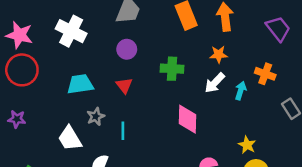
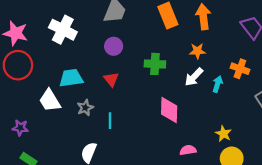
purple star: (17, 119) -> (20, 128), moved
white trapezoid: (70, 138) -> (50, 101), moved

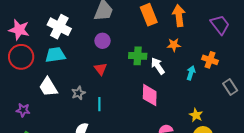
white arrow: (194, 77) -> (158, 66), moved, turned 102
cyan trapezoid: (71, 78) -> (55, 55), moved

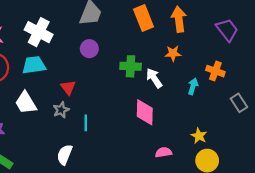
red triangle: (100, 69) -> (68, 88), moved

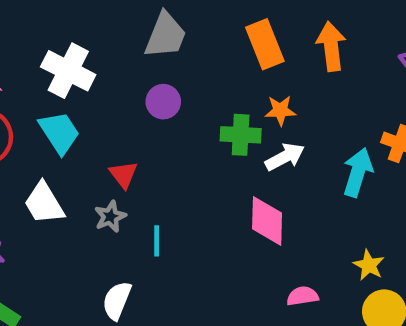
orange star: (173, 53) -> (280, 110), moved
cyan trapezoid: (34, 65) -> (59, 133), turned 65
white arrow: (154, 78) -> (285, 157), turned 96
cyan arrow: (193, 86) -> (358, 172), size x1.5

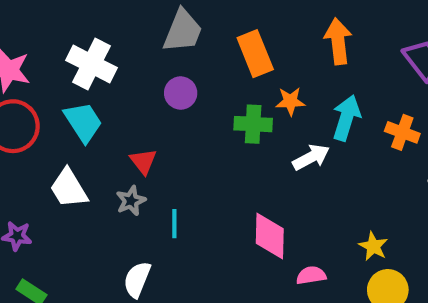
orange rectangle: (265, 44) -> (255, 54), moved
white arrow: (285, 157) -> (311, 157), moved
cyan arrow: (358, 172) -> (346, 118), moved
pink diamond: (267, 221) -> (270, 236), moved

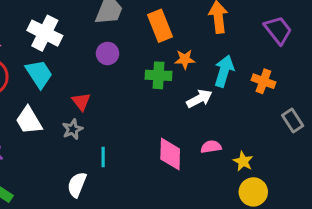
cyan line: (174, 224) -> (103, 157), moved
pink semicircle: (311, 275) -> (211, 147), moved

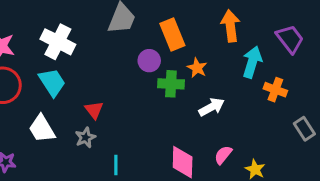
purple circle: (108, 53) -> (149, 61), moved
orange star: (185, 59) -> (197, 68), turned 30
cyan arrow: (224, 71) -> (252, 62), moved
pink semicircle: (211, 147) -> (223, 155), turned -42

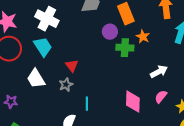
white arrow: (212, 107) -> (159, 72), moved

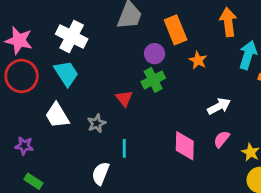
green cross: (125, 48) -> (153, 80), moved, turned -30
red triangle: (72, 66) -> (124, 98), moved

